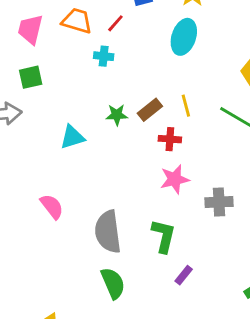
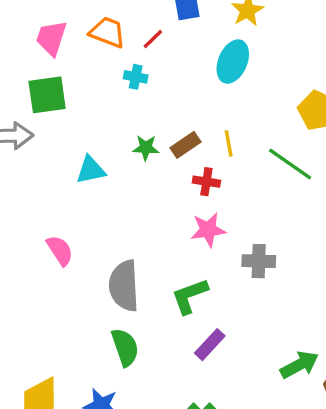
green square: (31, 77) -> (47, 95), size x1.4
green L-shape: (164, 236) -> (190, 296), turned -128
purple rectangle: (184, 275) -> (210, 345), size x1.4

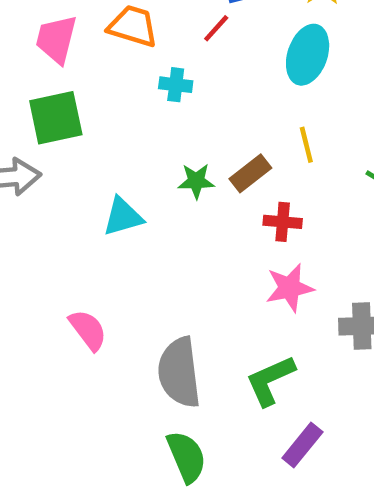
red line: (153, 39) -> (216, 28), moved
yellow line: (229, 143) -> (306, 145), moved

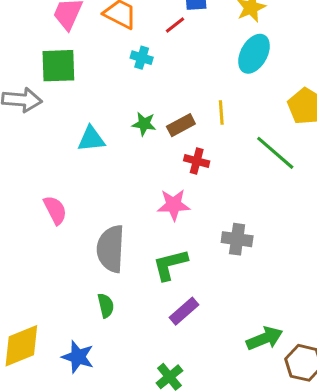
cyan ellipse: (308, 55) -> (254, 54), moved
pink star: (290, 288) -> (174, 205), moved
green semicircle: (186, 457) -> (106, 306), size x0.7

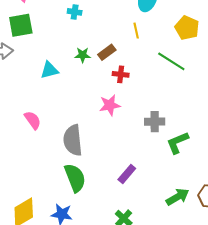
yellow line: (221, 113) -> (136, 31), moved
green L-shape: (170, 265) -> (178, 143), moved
green semicircle: (106, 306) -> (75, 178), size x1.8
green arrow: (265, 338) -> (178, 197), moved

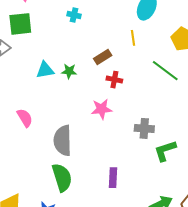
green star: (83, 55) -> (69, 71), moved
purple rectangle: (127, 174) -> (113, 178), turned -42

